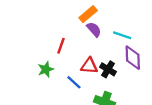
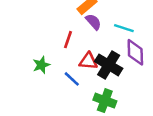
red line: (61, 46) -> (68, 40), moved
black cross: (108, 69) -> (109, 65), size x1.5

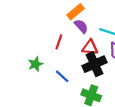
red triangle: (88, 61) -> (90, 47), moved
black cross: (109, 65) -> (95, 64), turned 35

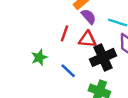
red triangle: (90, 47) -> (87, 39), moved

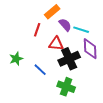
purple semicircle: (89, 17) -> (65, 25), moved
red line: (65, 33) -> (37, 30), moved

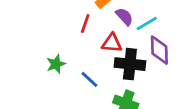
cyan line: (81, 30) -> (147, 24), turned -49
black cross: (69, 59) -> (130, 64), turned 30

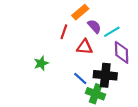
black cross: (130, 64) -> (105, 75), moved
blue line: (89, 79) -> (80, 79), moved

